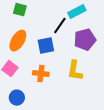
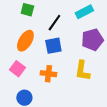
black line: (60, 26) -> (54, 23), moved

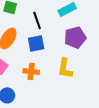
black line: (54, 23) -> (37, 20), turned -54

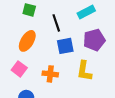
blue square: (36, 43) -> (65, 46), moved

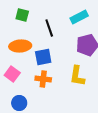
orange ellipse: (27, 41) -> (20, 46), turned 55
blue square: (65, 46) -> (43, 57), moved

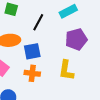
black line: (49, 28) -> (38, 22), turned 48

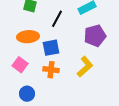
yellow L-shape: (66, 70) -> (85, 67), turned -140

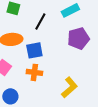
yellow L-shape: (85, 67) -> (69, 87), moved

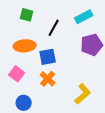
orange cross: (34, 72) -> (48, 79), turned 35

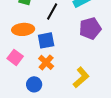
blue circle: (24, 103) -> (34, 84), moved

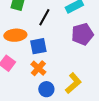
blue circle: (34, 84) -> (46, 89), moved

